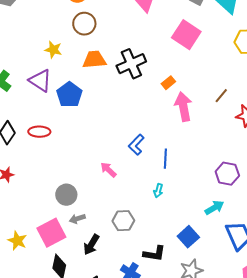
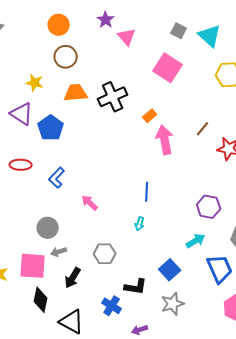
blue L-shape: (136, 145) -> (57, 178), moved
pink square: (51, 233) -> (33, 266), turned 32

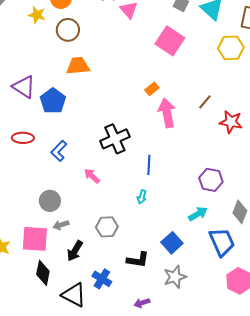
yellow star: (35, 83) -> (37, 15), moved
black cross: (113, 97) -> (115, 139), moved
blue cross: (112, 306) -> (102, 279), moved

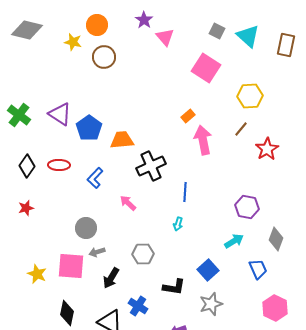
yellow hexagon: (231, 48) -> (250, 96), moved
orange trapezoid: (78, 66) -> (122, 140), moved
red star: (231, 122) -> (267, 149), turned 30
blue trapezoid: (222, 242) -> (258, 269), size x0.7
black diamond: (43, 273) -> (67, 313), moved

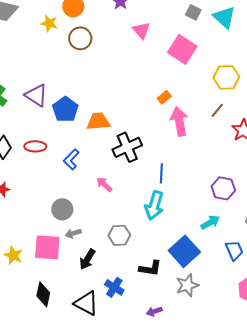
pink triangle: (165, 37) -> (141, 30), moved
cyan arrow: (178, 224) -> (154, 205), size x2.0
blue square: (208, 270) -> (184, 251), size x1.4

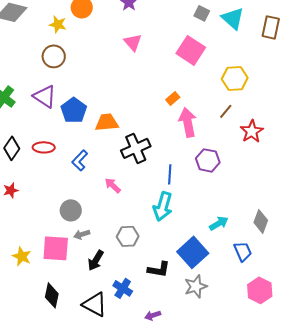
pink triangle: (141, 30) -> (133, 42), moved
brown circle: (80, 38) -> (54, 56), moved
purple hexagon: (223, 188) -> (208, 160), moved
purple arrow: (154, 311) -> (153, 315), moved

